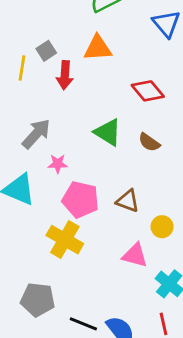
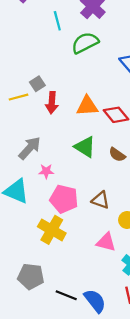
orange triangle: (98, 48) -> (87, 106), moved
yellow line: (22, 68) -> (19, 97), turned 66

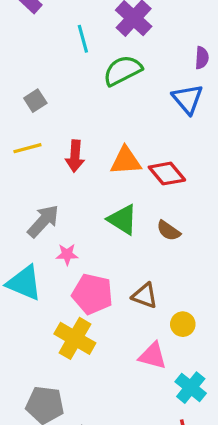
gray square: (37, 84) -> (35, 101), moved

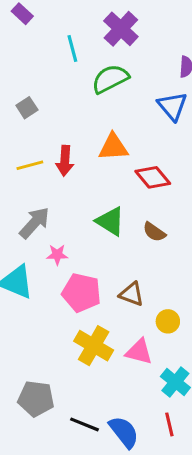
yellow line: (27, 148) -> (30, 165), moved
orange triangle: (126, 161) -> (113, 147), moved
yellow cross: (75, 338) -> (94, 346), moved

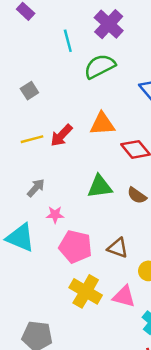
red arrow: (65, 161) -> (61, 135), turned 40
green triangle: (110, 221) -> (100, 187), turned -40
gray arrow: (34, 223) -> (36, 188), size x0.7

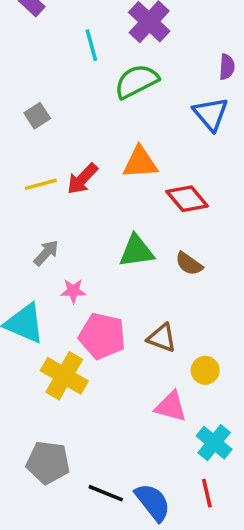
yellow cross: (86, 291) -> (64, 376), moved

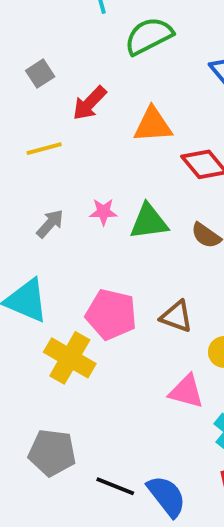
red arrow: (82, 179) -> (90, 103), moved
pink star: (73, 291) -> (103, 212), moved

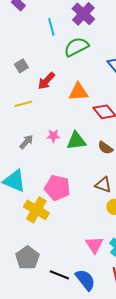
brown triangle: (176, 316) -> (103, 185), moved
pink triangle: (186, 391) -> (94, 245), moved, turned 42
gray pentagon: (52, 453) -> (27, 258), turned 30

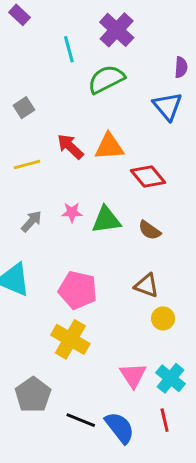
red arrow: (46, 81) -> (70, 147), moved, turned 90
yellow cross: (36, 210) -> (70, 339), moved

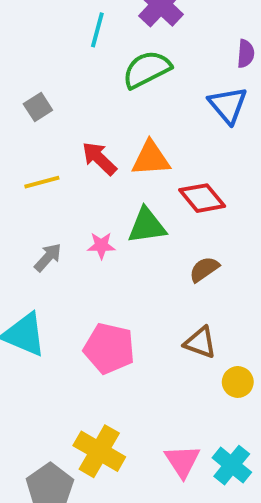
cyan line: (69, 49) -> (97, 30), turned 30
green triangle: (106, 220) -> (147, 226), moved
brown semicircle: (150, 230) -> (204, 269), turned 110
yellow circle: (163, 318) -> (238, 382), moved
yellow cross: (70, 339) -> (99, 451), moved

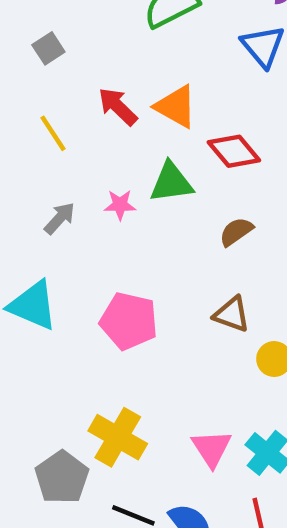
orange triangle: (151, 158) -> (176, 107), turned 33
yellow line: (42, 182) -> (53, 133), turned 72

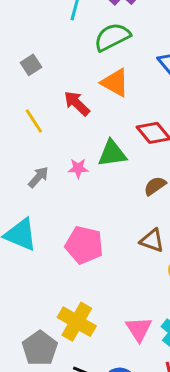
orange triangle: (176, 107) -> (115, 83), moved

